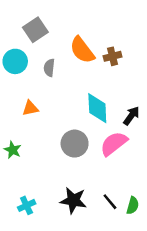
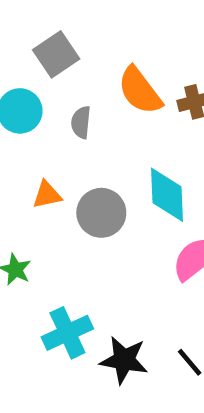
gray circle: (75, 144) -> (101, 213), moved
cyan cross: (27, 205) -> (67, 333), moved, size x1.5

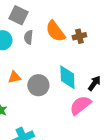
gray square: (56, 54) -> (18, 15), turned -30
gray semicircle: (81, 122) -> (28, 37), moved

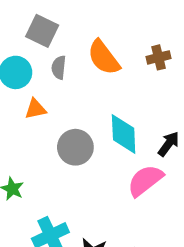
brown cross: (79, 36) -> (159, 57), moved
orange triangle: (14, 77) -> (35, 109), moved

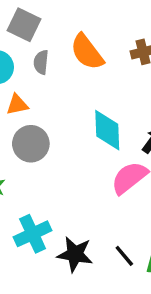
gray circle: (75, 147) -> (31, 144), moved

